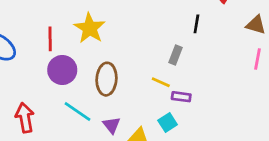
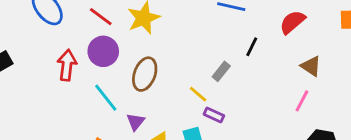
red line: (50, 39) -> (101, 17), turned -70
red arrow: (25, 118) -> (67, 65), moved

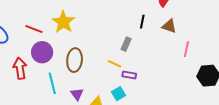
brown triangle: (311, 66) -> (169, 26), moved
cyan line: (106, 98) -> (52, 83), turned 40

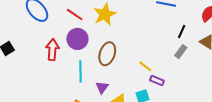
gray rectangle: (126, 44) -> (181, 52), moved

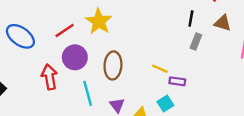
red line: (75, 15) -> (65, 30), turned -54

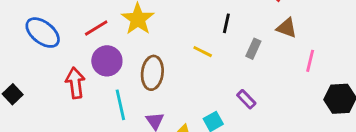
black line: (191, 19) -> (226, 23), moved
yellow line: (160, 69) -> (203, 52), moved
purple rectangle: (177, 81) -> (246, 99), moved, turned 35

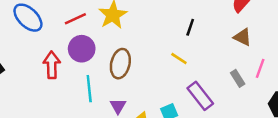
gray rectangle: (253, 49) -> (238, 78), moved, turned -63
yellow line: (203, 52) -> (179, 59), moved
purple rectangle: (246, 99) -> (200, 96), size x1.6

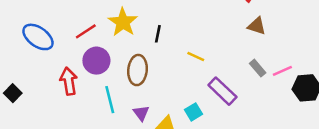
black line: (190, 27) -> (158, 34), moved
pink line: (260, 68) -> (282, 71), moved, turned 54

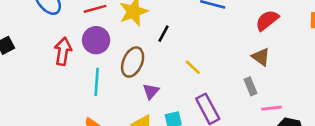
gray rectangle: (258, 68) -> (251, 86), moved
purple triangle: (141, 113) -> (151, 91), moved

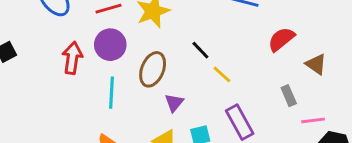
red semicircle: (267, 20) -> (281, 39), moved
black line: (163, 34) -> (200, 50), moved, turned -72
brown triangle: (261, 57) -> (316, 64), moved

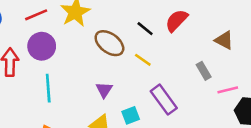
red semicircle: (281, 39) -> (177, 21), moved
black line: (200, 50) -> (145, 29), moved
brown ellipse: (153, 69) -> (109, 43), moved, turned -68

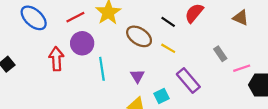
brown triangle: (224, 40) -> (241, 18), moved
cyan line: (48, 88) -> (102, 69), moved

